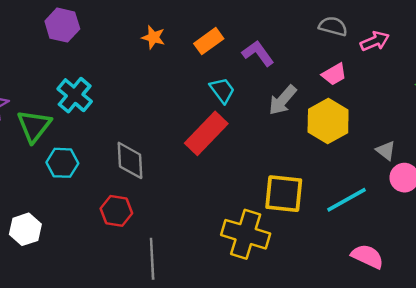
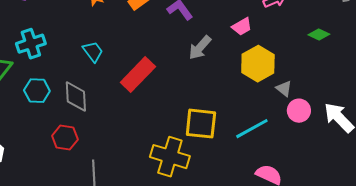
cyan trapezoid: (222, 90) -> (93, 52), moved
cyan cross: (75, 95) -> (31, 44), turned 32
yellow hexagon: (328, 121) -> (258, 64), moved
cyan hexagon: (62, 163) -> (37, 91), moved

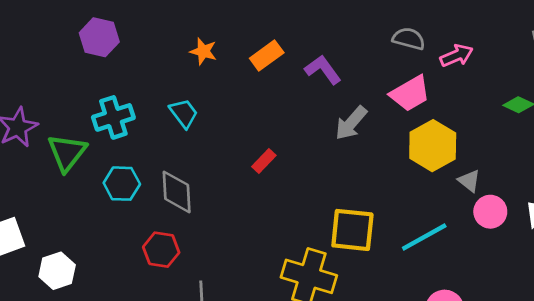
pink trapezoid: (242, 27) -> (410, 94), size x1.4
cyan trapezoid: (93, 52) -> (184, 113), moved
red rectangle: (138, 75) -> (264, 161), size x0.5

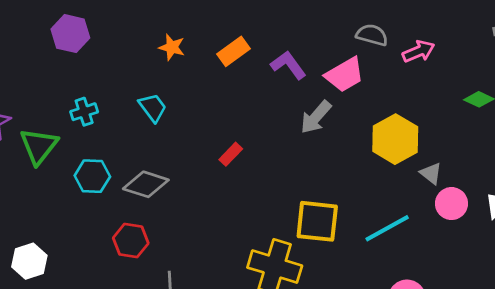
pink trapezoid: (410, 94) -> (345, 75), moved
cyan cross: (113, 117) -> (84, 112), size x0.7
gray diamond: (177, 192) -> (146, 184), turned -69

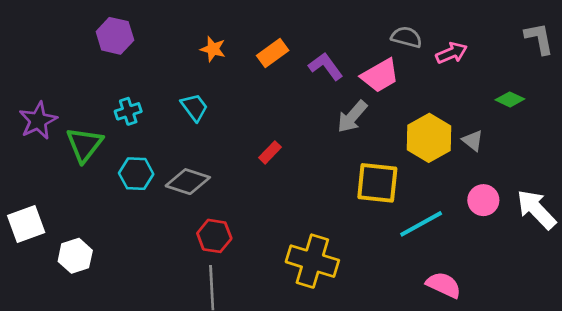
gray triangle: (431, 173) -> (473, 140), moved
yellow square: (317, 221) -> (377, 183), moved
red hexagon: (131, 241) -> (214, 236), moved

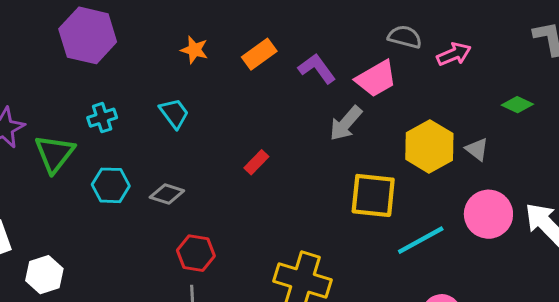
purple hexagon: (115, 36) -> (88, 35), size x1.4
gray diamond: (188, 182) -> (167, 194), size x0.7
pink circle: (483, 200) -> (488, 214), size x1.4

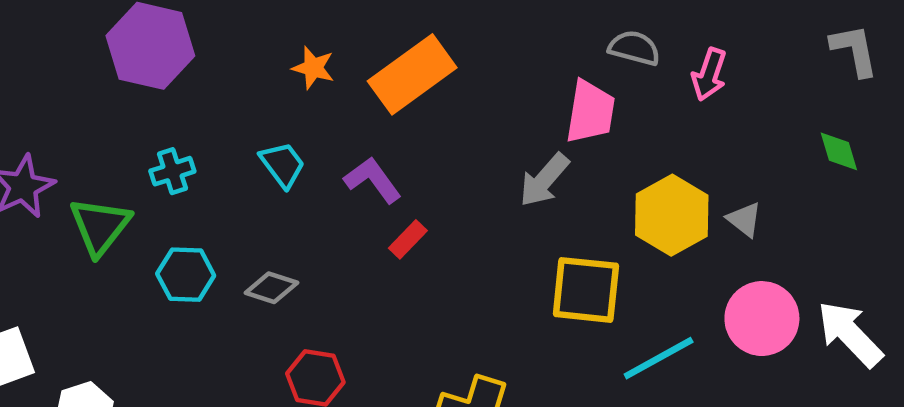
orange rectangle: (259, 54) -> (412, 74), size x1.6
pink arrow: (454, 54) -> (709, 74), turned 132
purple L-shape: (317, 69) -> (373, 180), moved
pink trapezoid: (376, 79) -> (590, 112), turned -51
green diamond: (517, 105) -> (839, 151), moved, turned 48

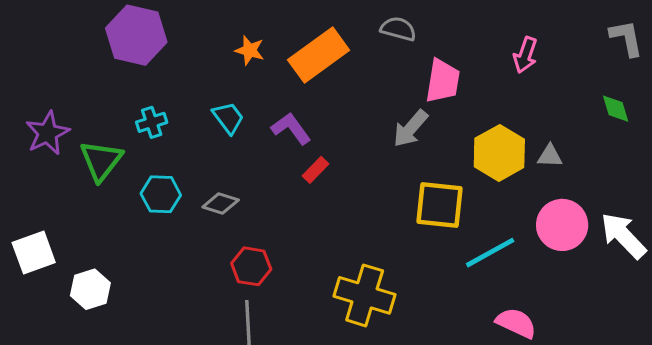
gray semicircle: (634, 48) -> (398, 29), moved
gray triangle: (744, 220) -> (550, 156), turned -36

